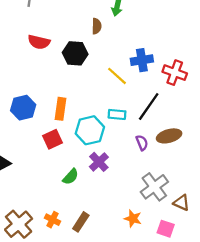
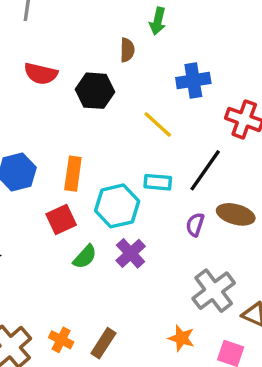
blue cross: (142, 60) -> (193, 80), moved
brown ellipse: (169, 136) -> (236, 214), turned 30
purple semicircle: (142, 143) -> (195, 225), turned -140
green semicircle: (71, 177) -> (85, 257), moved

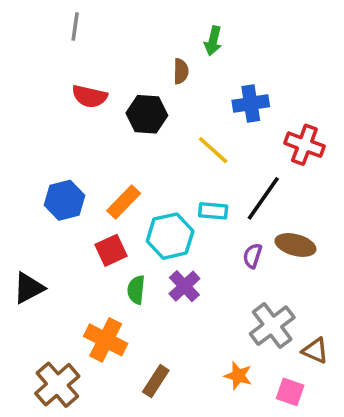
orange rectangle: (73, 174) -> (124, 202), turned 36
green semicircle: (85, 257) -> (136, 290), turned 144
orange cross: (61, 340) -> (106, 340), moved, size x1.6

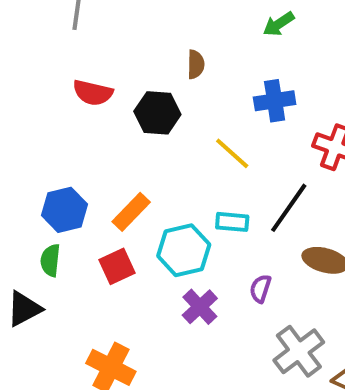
green arrow: (213, 41) -> (279, 24), moved, turned 44
purple semicircle: (252, 256) -> (260, 289), moved
green semicircle: (136, 290) -> (50, 260), moved

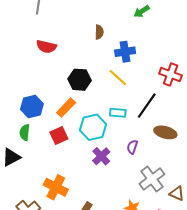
blue cross: (275, 101) -> (125, 52), moved
black hexagon: (157, 113) -> (80, 80), moved

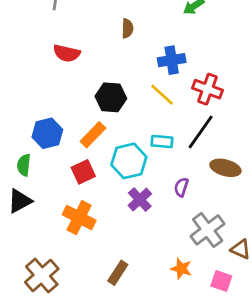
brown semicircle: (99, 32) -> (127, 28), moved
red cross: (171, 74) -> (208, 89), moved
green semicircle: (25, 132) -> (24, 165), moved
orange cross: (56, 187) -> (79, 218), moved

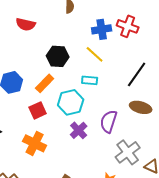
red cross: (208, 89) -> (128, 26), moved
black line: (201, 132) -> (137, 74), moved
cyan rectangle: (162, 142) -> (90, 80), moved
purple semicircle: (181, 187) -> (109, 121), size x1.6

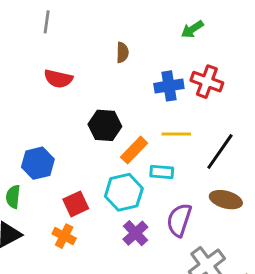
yellow line: (95, 54) -> (176, 134), moved, turned -42
cyan rectangle: (90, 80) -> (162, 172), moved
orange rectangle: (45, 83) -> (134, 150), moved
orange cross: (35, 143) -> (64, 236), moved, size x0.7

